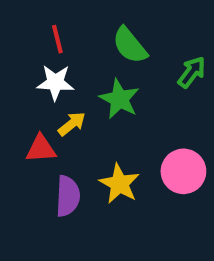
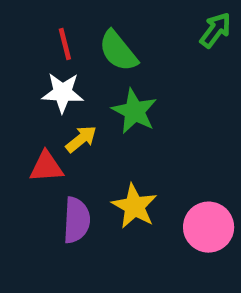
green semicircle: (130, 45) -> (118, 51), moved
green arrow: (192, 72) -> (216, 30), moved
pink circle: (183, 171) -> (209, 227), moved

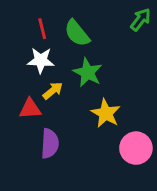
yellow star: (134, 206) -> (106, 113), moved

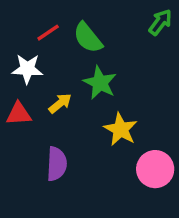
red line: (42, 29) -> (48, 33), turned 70
white star: (41, 60) -> (27, 69), moved
red triangle: (30, 109) -> (19, 114), moved

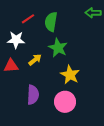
green arrow: (160, 22) -> (93, 13), turned -126
green semicircle: (88, 38) -> (51, 22), turned 48
pink circle: (155, 169) -> (65, 102), moved

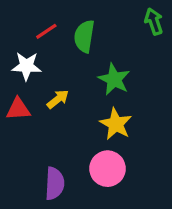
green arrow: (93, 13) -> (154, 21), turned 70
green star: (58, 48) -> (114, 79), moved
purple semicircle: (33, 95) -> (55, 184), moved

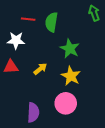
red line: (46, 31) -> (28, 19), turned 40
yellow arrow: (58, 99) -> (40, 69), moved

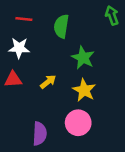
red line: (28, 19) -> (24, 19), moved

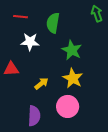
white star: (19, 48) -> (30, 42), moved
yellow arrow: (48, 82) -> (41, 84), moved

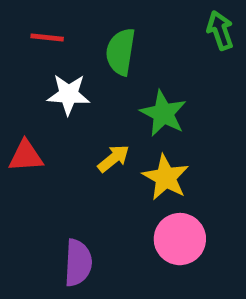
yellow arrow: (41, 84) -> (114, 158), moved
pink circle: (68, 106) -> (180, 239), moved

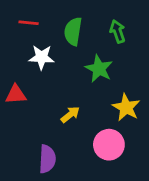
green arrow: (220, 30) -> (118, 31), moved
yellow arrow: (114, 158) -> (70, 115), moved
yellow star: (166, 177) -> (126, 107), moved

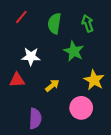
red line: (29, 23) -> (21, 17), turned -56
white star: (42, 57) -> (31, 57), moved
red triangle: (16, 94) -> (17, 80), moved

